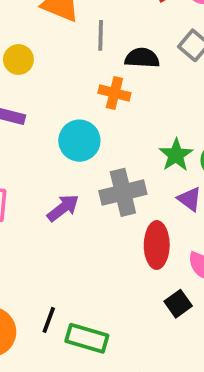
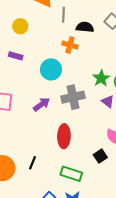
red ellipse: (157, 245) -> (64, 136), moved
green rectangle: (87, 338) -> (71, 174), moved

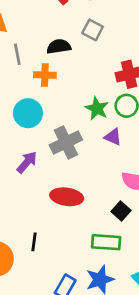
gray line: (64, 15) -> (17, 54), moved
red ellipse: (64, 136) -> (67, 197), turned -70
green rectangle: (71, 174) -> (106, 242), moved

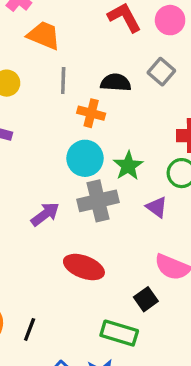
green star: (97, 108) -> (128, 166), moved
cyan circle: (28, 113) -> (85, 158), moved
black line: (34, 242) -> (30, 329), moved

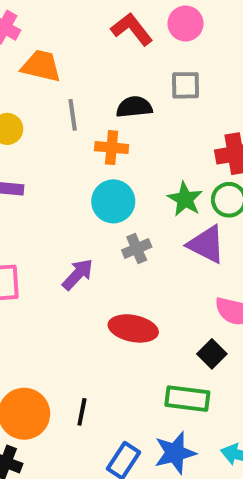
gray square: (161, 72) -> (185, 85), turned -32
green star: (128, 166) -> (185, 199), moved
gray cross: (98, 201) -> (137, 249), size x0.6
purple triangle: (157, 207) -> (206, 244), size x1.5

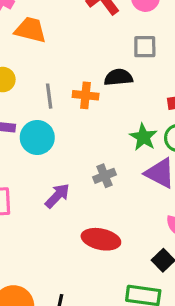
black semicircle: (134, 107) -> (118, 77), moved
gray line: (73, 115) -> (49, 96), moved
cyan circle: (113, 201) -> (37, 137), moved

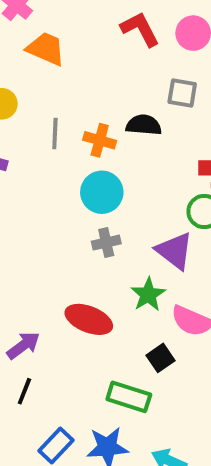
cyan circle: (37, 137) -> (102, 192), moved
green star: (143, 137) -> (148, 294), moved
purple arrow: (57, 196) -> (23, 345), moved

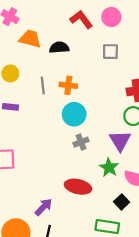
black semicircle: (144, 125) -> (59, 47), moved
purple triangle: (175, 251) -> (120, 141), turned 30

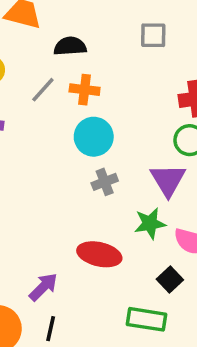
black semicircle: (59, 47) -> (70, 46), moved
gray line: (43, 85) -> (43, 90), turned 48
green star: (109, 167) -> (150, 223), turned 30

